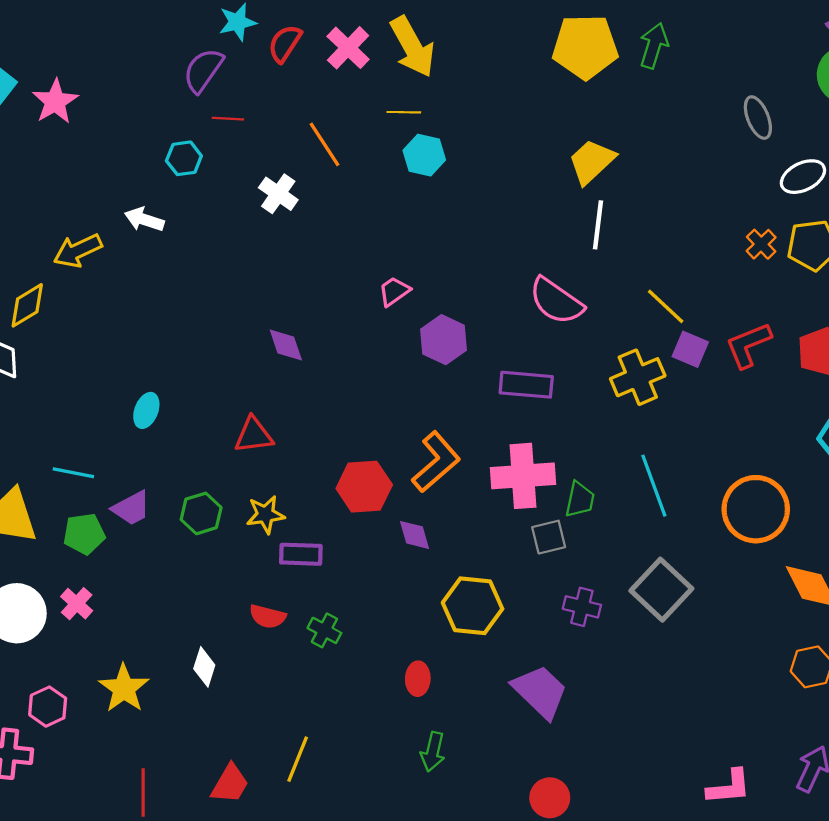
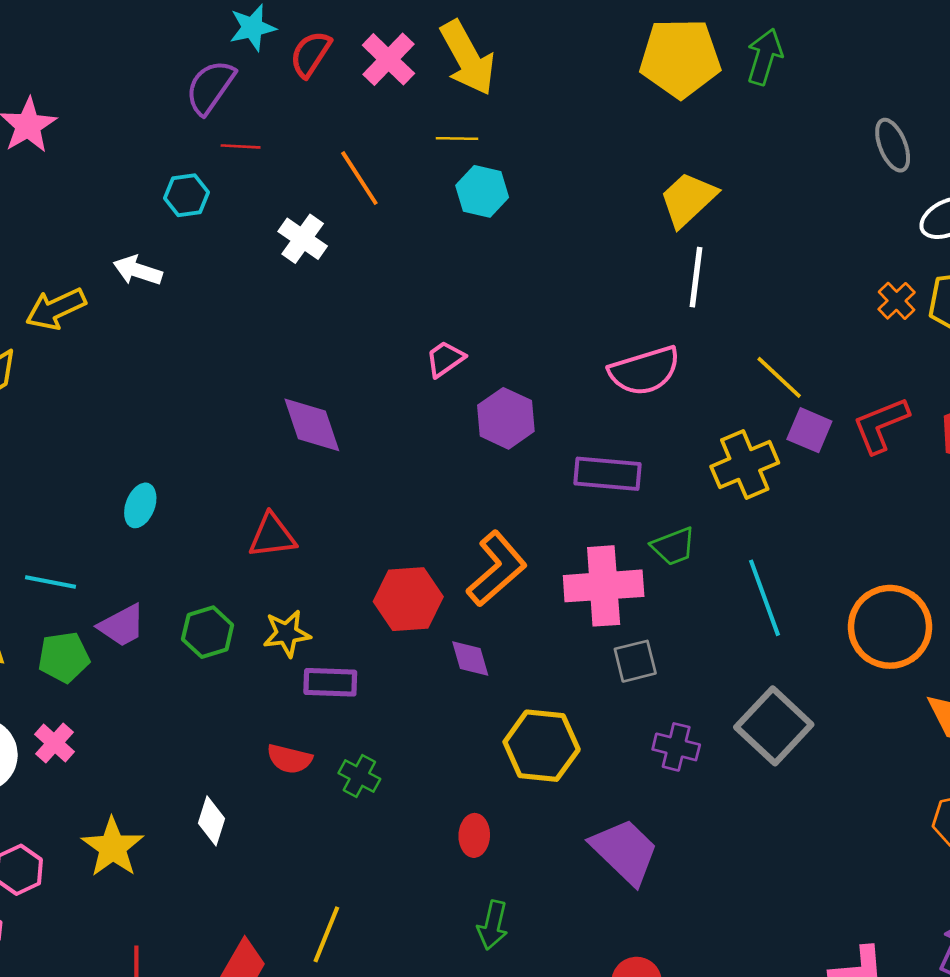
pink semicircle: (556, 301) -> (644, 371), turned -52
purple diamond: (286, 345) -> (312, 425), size x1.4
green trapezoid: (580, 500) -> (674, 546), moved, turned 57

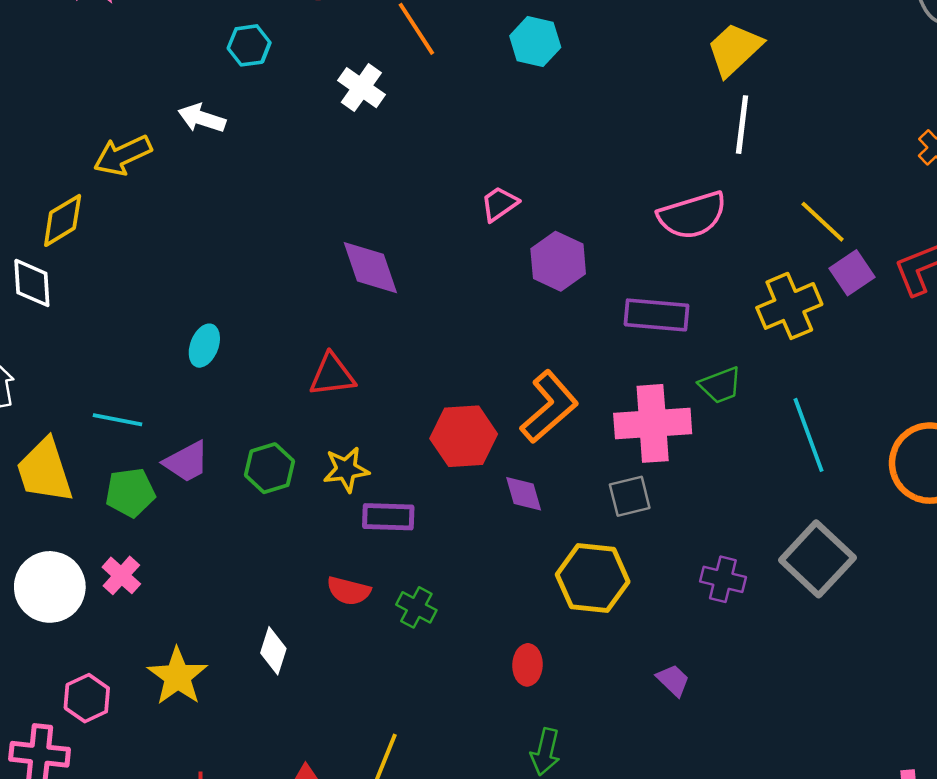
purple square: (809, 430) -> (852, 273), turned 33
gray square: (635, 661) -> (630, 496), moved
purple trapezoid: (625, 851) -> (673, 680), size x0.5

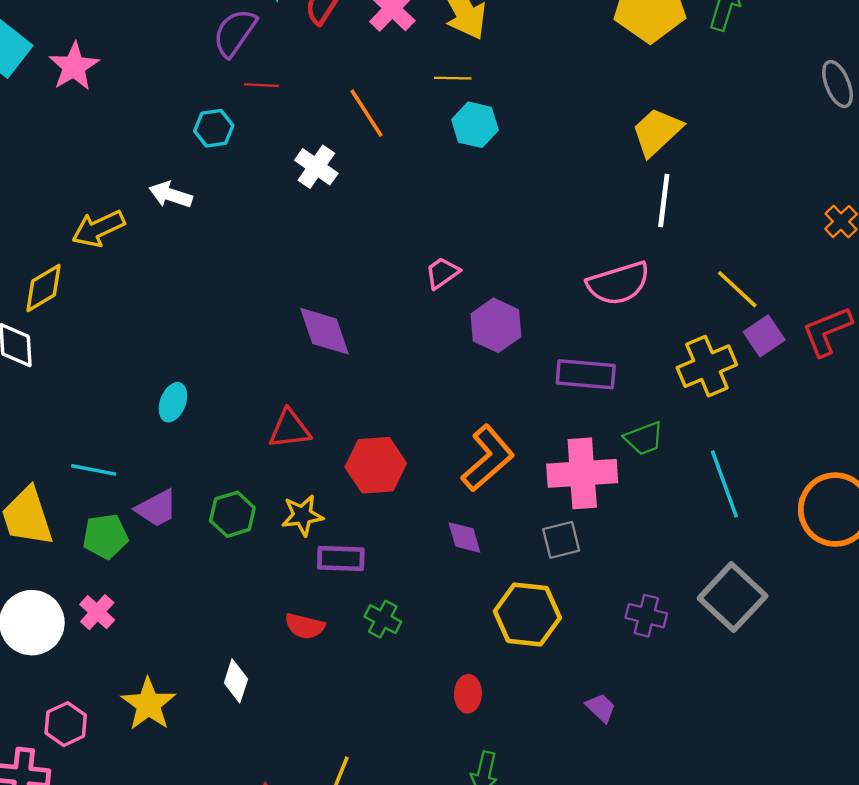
red hexagon: (464, 436) -> (376, 465), moved
green cross: (416, 607) -> (383, 619), moved

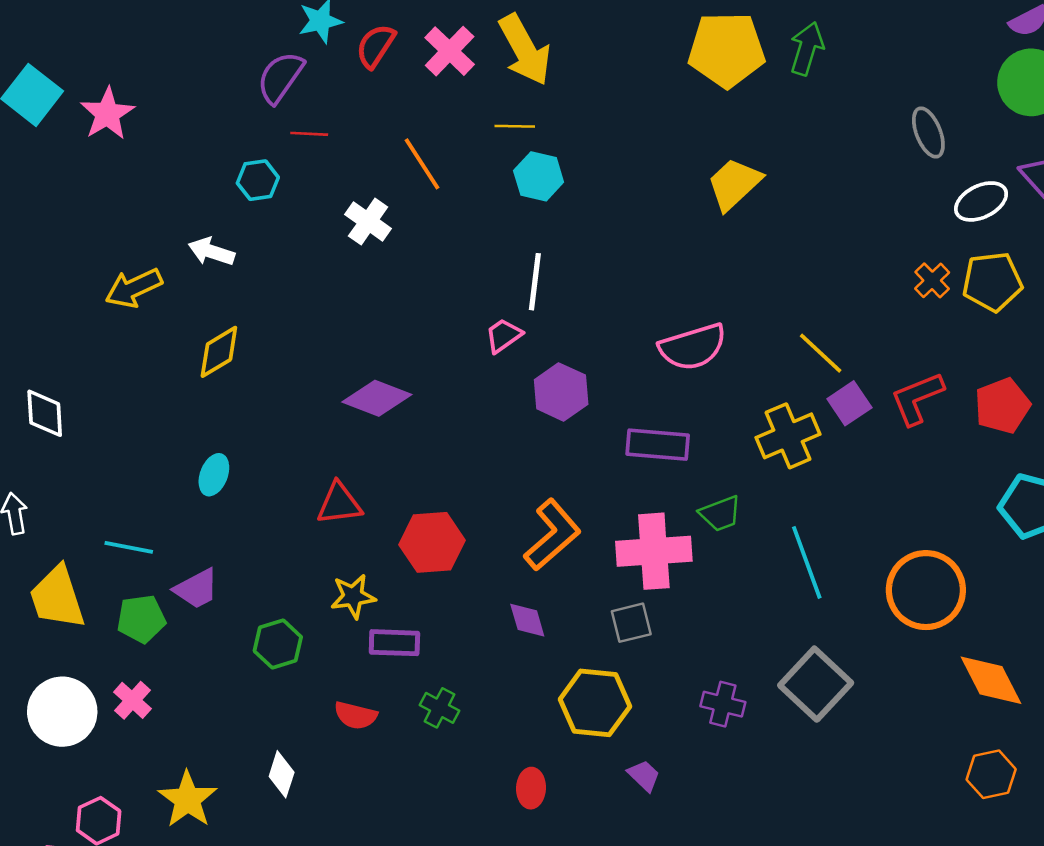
white line: (664, 201) -> (535, 282), moved
yellow diamond: (44, 288) -> (219, 352), moved
purple diamond: (325, 331) -> (377, 398), turned -50
green hexagon: (232, 514) -> (278, 644), moved
purple trapezoid: (601, 708) -> (644, 776), moved

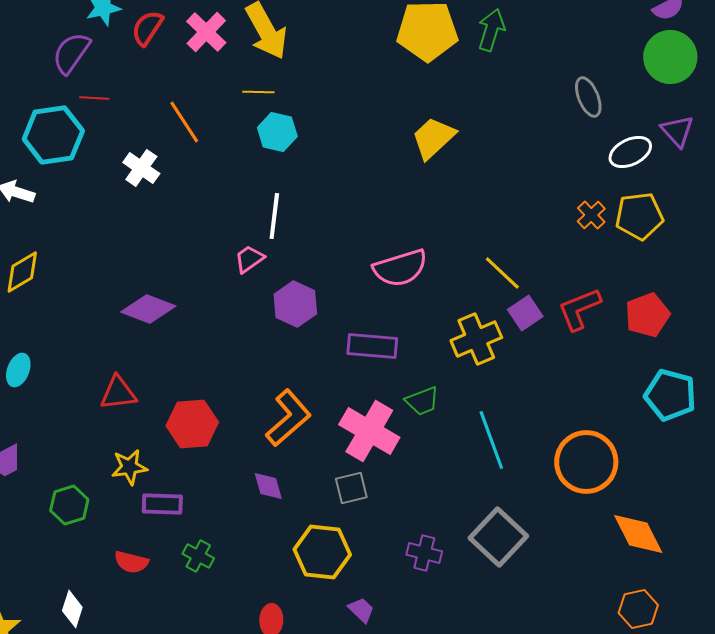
cyan hexagon: (258, 180) -> (53, 135), size x1.8
pink cross: (654, 551) -> (369, 431), turned 34

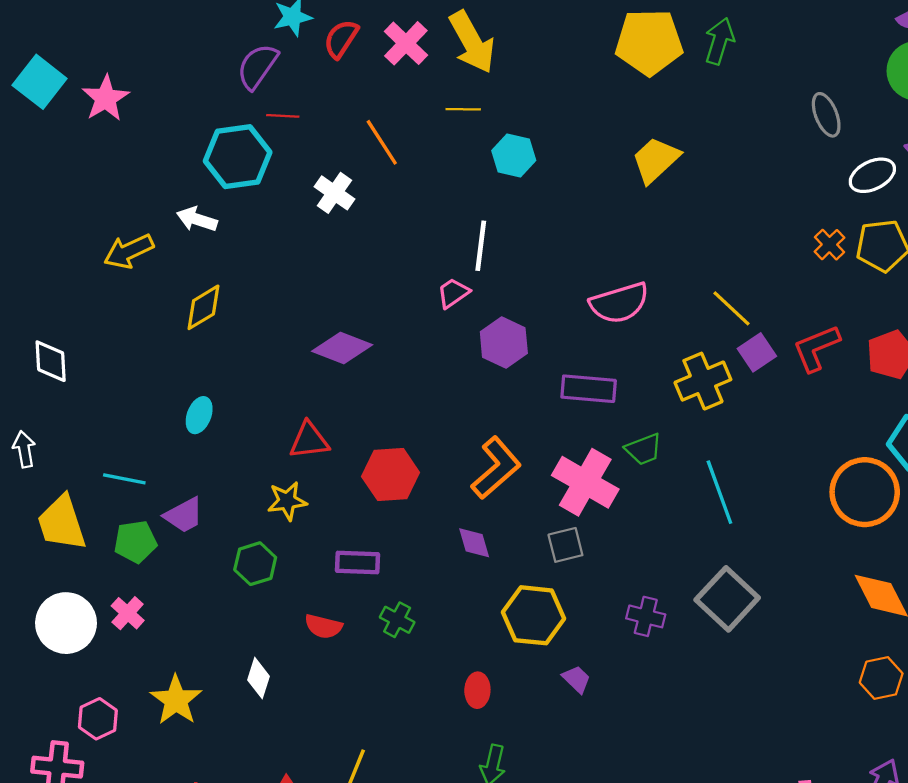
cyan hexagon: (277, 132) -> (514, 155), moved
orange circle: (586, 462) -> (865, 492), moved
yellow star: (129, 467) -> (287, 501), moved

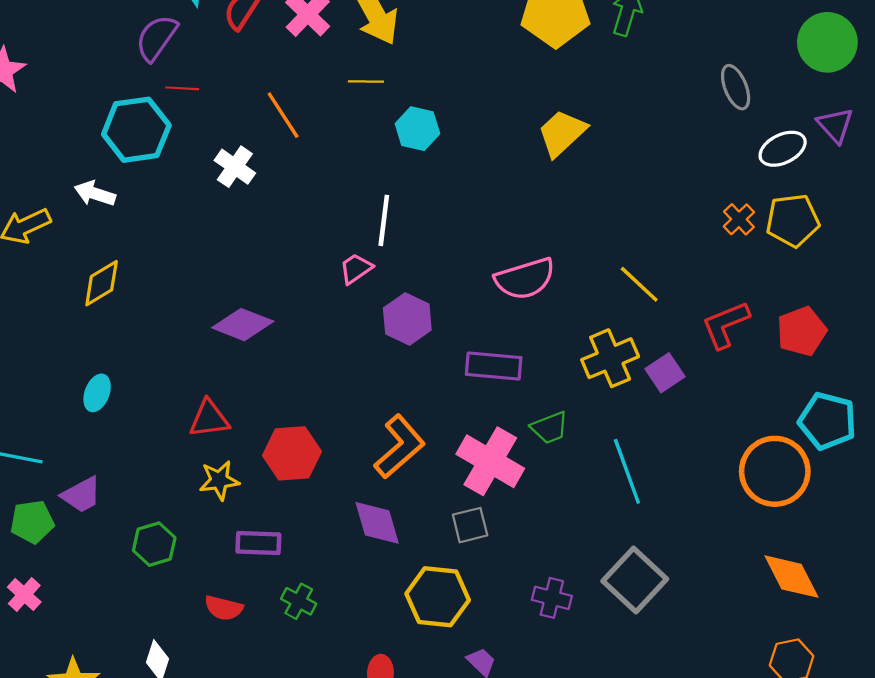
purple square: (757, 352) -> (665, 373), moved
yellow star: (287, 501) -> (219, 480), moved
purple diamond: (474, 543) -> (377, 523), size x1.4

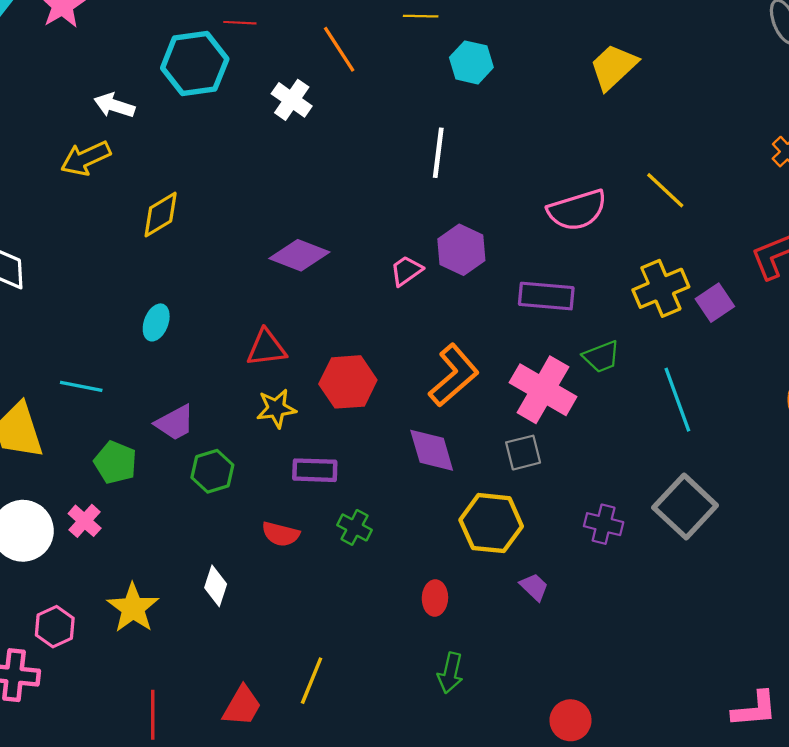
white arrow: (95, 194) -> (114, 105), moved
pink trapezoid: (356, 269) -> (406, 271), moved
yellow line: (639, 284) -> (665, 190), moved
purple trapezoid: (81, 495) -> (175, 423), moved
green pentagon: (32, 522) -> (115, 462), moved, turned 30

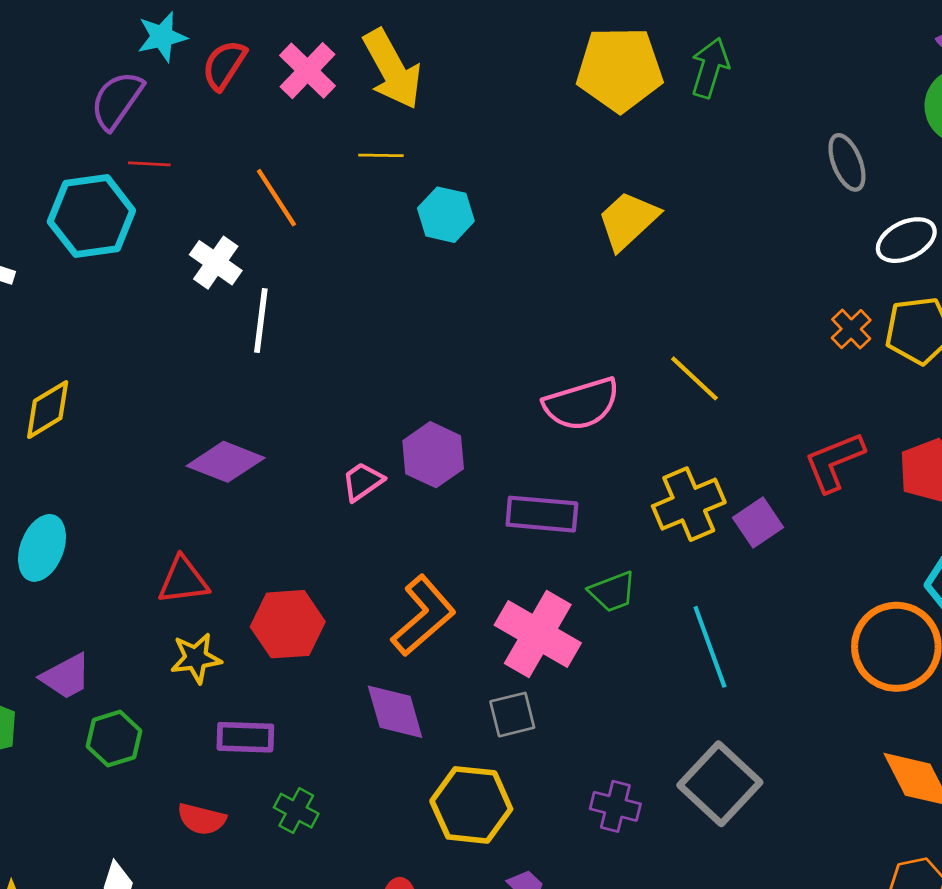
white line: (438, 153) -> (261, 321), moved
cyan ellipse: (156, 322) -> (42, 548), size x1.4

